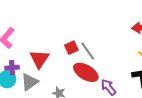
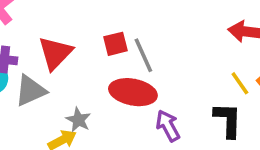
red ellipse: (86, 72) -> (133, 92), turned -30

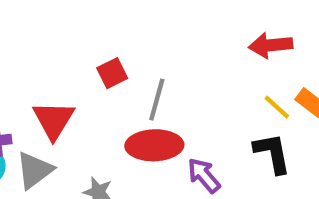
red square: (116, 44) -> (112, 73), moved
gray line: (143, 55) -> (157, 100), turned 52

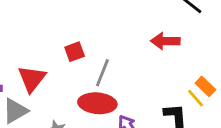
red arrow: (271, 45) -> (165, 41), moved
yellow line: (277, 107) -> (196, 98), moved

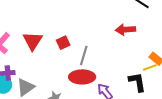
red triangle: (32, 79) -> (33, 41), moved
yellow line: (196, 98) -> (150, 67), turned -64

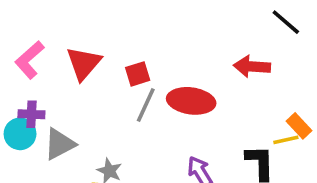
gray line: (84, 56) -> (146, 105), moved
red ellipse: (82, 77) -> (191, 101), moved

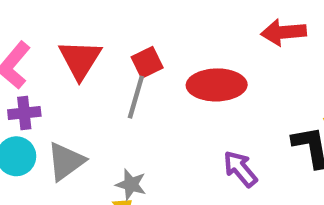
gray line: (146, 105) -> (136, 97), moved
purple cross: (31, 114) -> (24, 113), moved

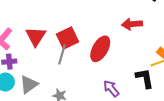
red square: (147, 62) -> (67, 38), size x1.5
red ellipse: (217, 85) -> (100, 49), turned -60

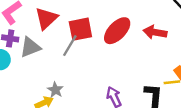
red ellipse: (100, 49) -> (117, 31), moved
gray triangle: (29, 85) -> (30, 47), moved

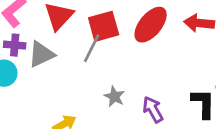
gray star: (55, 90) -> (114, 97), moved

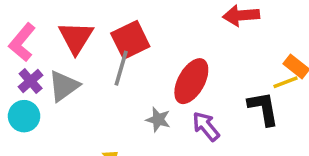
red ellipse: (151, 25) -> (191, 81), moved
purple cross: (15, 45) -> (31, 81), turned -35

